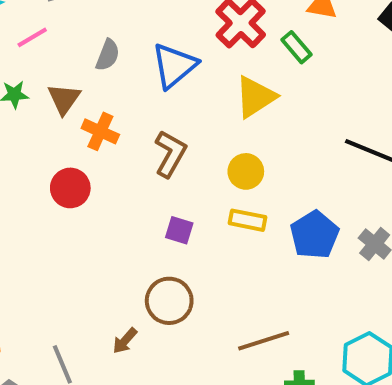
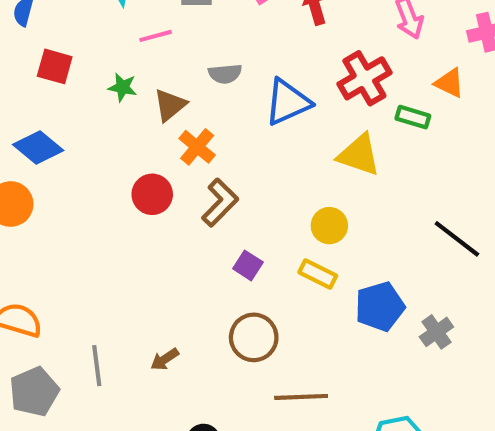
green rectangle: (296, 47) -> (413, 117), turned -48
gray semicircle: (108, 55) -> (225, 74), turned 48
yellow triangle: (255, 97) -> (359, 155), turned 36
brown L-shape: (170, 154) -> (220, 203), moved
brown circle: (169, 301) -> (254, 337), moved

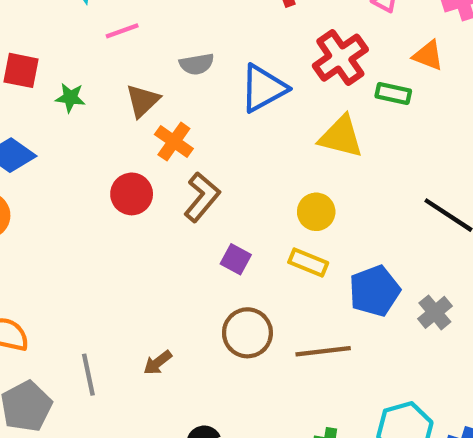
green star: (123, 87) -> (70, 98), moved
brown line: (301, 397) -> (323, 351), moved

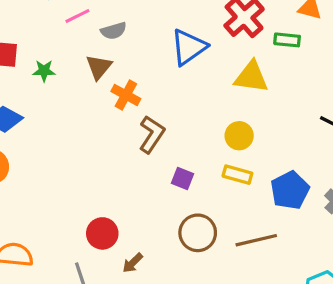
gray semicircle: (197, 64) -> (114, 31), moved
red circle: (132, 194) -> (102, 233), moved

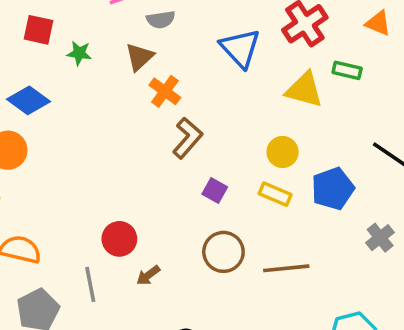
green rectangle: (287, 40) -> (347, 70), moved
blue triangle: (189, 47) -> (240, 48), turned -45
blue pentagon: (290, 190) -> (333, 189), moved

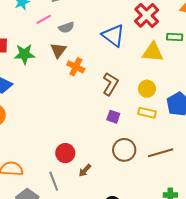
green star: (79, 53) -> (24, 54), size x1.5
brown L-shape: (187, 138) -> (110, 84), moved

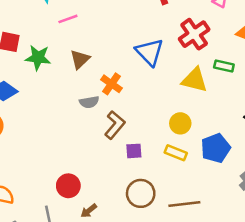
gray semicircle: (66, 27) -> (89, 102), moved
orange cross: (76, 67) -> (111, 84), moved
brown L-shape: (110, 84) -> (115, 125), moved
purple square: (113, 117) -> (134, 151), turned -32

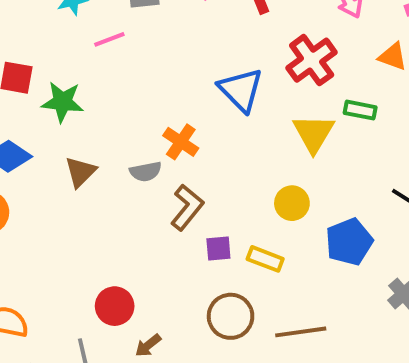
brown triangle: (80, 59) -> (80, 172), moved
yellow triangle: (195, 80) -> (313, 133), turned 48
yellow rectangle: (176, 153) -> (265, 259), moved

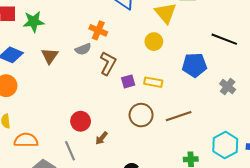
yellow circle: (292, 203) -> (154, 42), moved
blue pentagon: (349, 242) -> (194, 65), turned 30

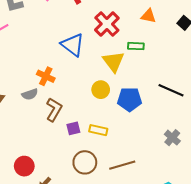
blue pentagon: (194, 65) -> (129, 99), moved

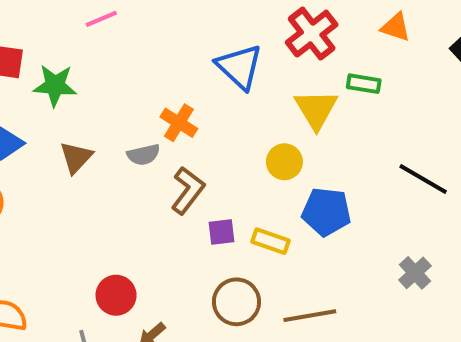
blue pentagon: (129, 99) -> (326, 212), moved

